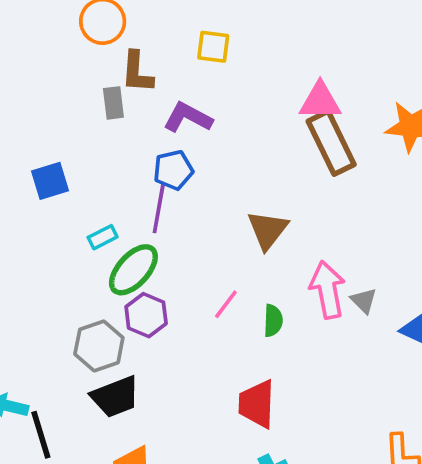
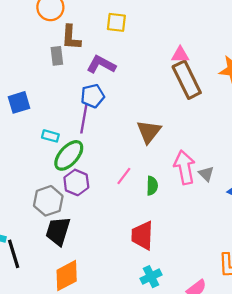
pink triangle: (320, 101) -> (180, 55), size x0.7
cyan rectangle: (103, 237) -> (50, 136), turned 42
black trapezoid: (115, 397) -> (58, 231), turned 128

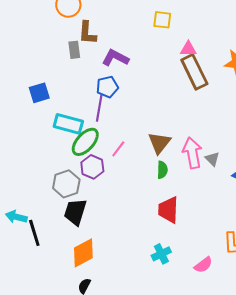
yellow square: (116, 22) -> (162, 20), moved
brown triangle: (149, 132) -> (159, 143), moved
cyan rectangle: (50, 136) -> (68, 124), size x1.8
pink line: (124, 176) -> (118, 149), moved
red trapezoid: (142, 235) -> (168, 210), moved

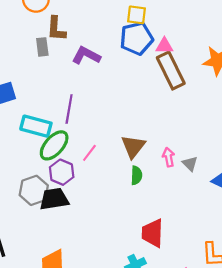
blue pentagon: (107, 87) -> (136, 38), moved, size x1.4
pink arrow: (192, 153) -> (169, 157), size x0.6
red trapezoid: (168, 210) -> (153, 233), moved
black trapezoid: (75, 212) -> (54, 199), moved, turned 64

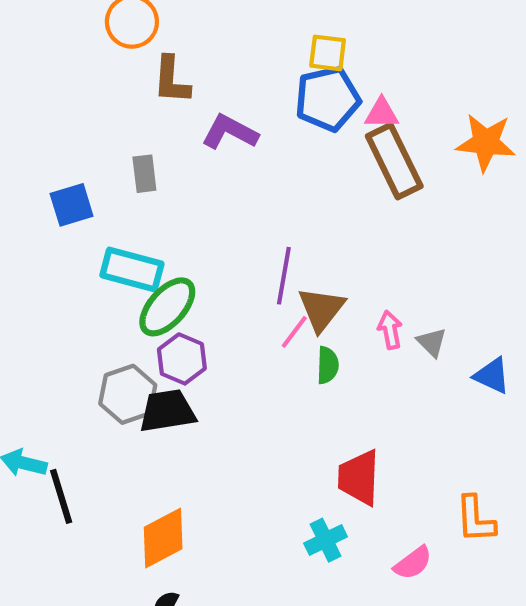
gray rectangle: (42, 47) -> (144, 174), moved
purple line: (69, 109) -> (284, 276), moved
pink line: (89, 153) -> (294, 332), moved

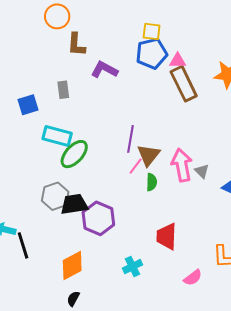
pink arrow: (390, 330) -> (182, 165), size x1.8
purple hexagon: (182, 359) -> (98, 218), moved, size x1.4
cyan cross: (326, 540) -> (132, 267), moved

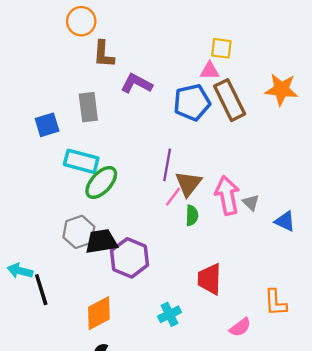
yellow square: (152, 31) -> (221, 48), moved
blue pentagon: (152, 54) -> (192, 102), moved
pink triangle: (178, 61) -> (210, 71), moved
gray rectangle: (63, 90) -> (88, 107), size x1.4

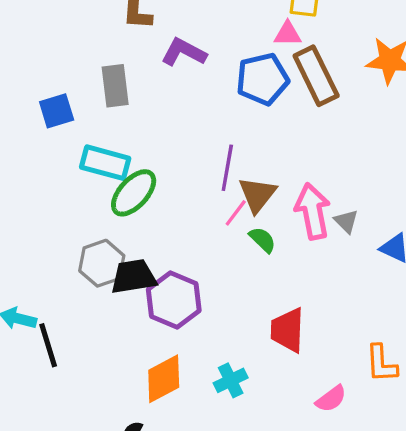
green semicircle: (192, 215) -> (262, 240), turned -48
orange diamond: (99, 313) -> (164, 379), moved

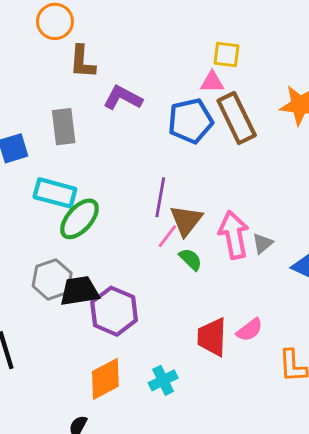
gray triangle: (346, 221) -> (263, 243), turned 35
pink semicircle: (331, 399) -> (250, 330), moved

